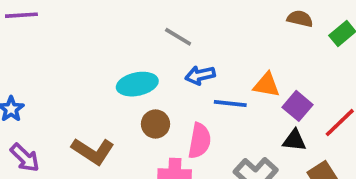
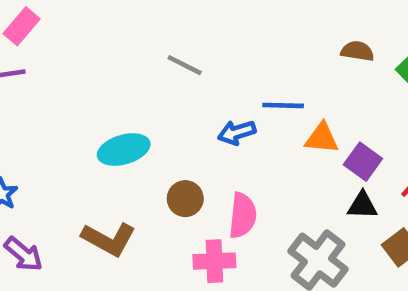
gray line: (178, 37) -> (185, 65), moved
cyan ellipse: (137, 84) -> (124, 150), moved
blue line: (230, 103) -> (283, 105), moved

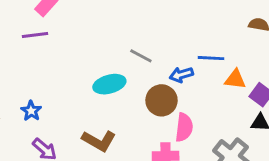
gray line: (185, 65) -> (141, 56), moved
brown circle: (185, 199) -> (162, 100), moved, size x1.4

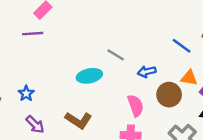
blue line: (211, 58) -> (182, 46), moved, turned 30
brown circle: (162, 100) -> (169, 95), moved
pink semicircle: (184, 127) -> (136, 106), moved, turned -30

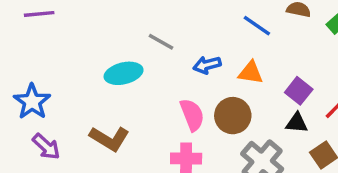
orange triangle: (189, 78) -> (251, 73), moved
blue star: (26, 93) -> (32, 102), size x1.5
brown circle: (169, 95) -> (233, 116), moved

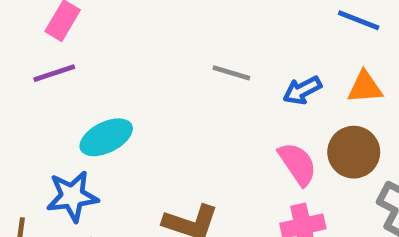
cyan ellipse: (124, 73) -> (106, 137), moved
blue star: (32, 102) -> (72, 196), turned -30

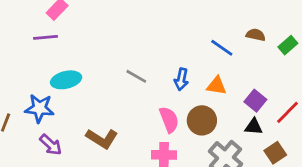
gray line: (231, 73) -> (136, 76), moved
blue arrow: (302, 90) -> (181, 79), turned -65

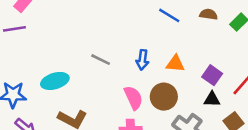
blue line: (222, 48) -> (169, 15), moved
cyan ellipse: (66, 80) -> (55, 81), moved

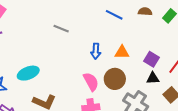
gray line: (101, 60) -> (61, 29), moved

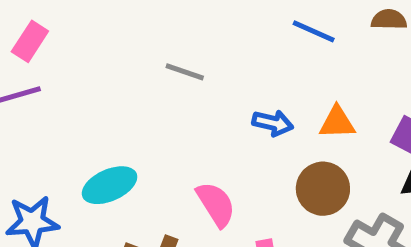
blue arrow: (96, 51) -> (273, 123), turned -77
pink semicircle: (91, 82) -> (216, 204), moved

